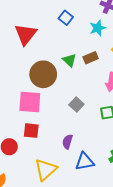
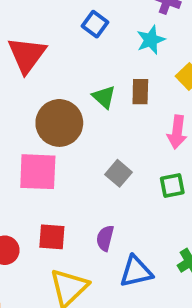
brown rectangle: (91, 58) -> (140, 92), turned -64
red square: (31, 131) -> (52, 237), moved

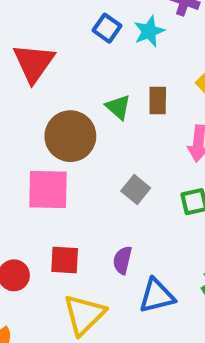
cyan star: (151, 40) -> (149, 31), moved

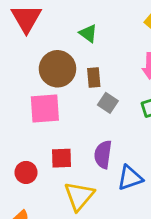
brown rectangle: (158, 100) -> (94, 78), moved
green triangle: (118, 107) -> (88, 33), moved
purple semicircle: (122, 260) -> (103, 154), size x1.4

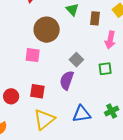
brown rectangle: (94, 78) -> (95, 18), moved
pink square: (45, 109) -> (33, 55), size x0.7
purple semicircle: (103, 154) -> (67, 80), moved

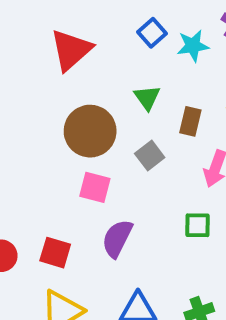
pink square: (33, 55) -> (95, 187), moved
gray square: (76, 60) -> (150, 156), moved

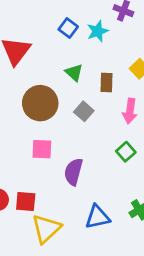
pink square: (95, 187) -> (42, 149), moved
green square: (197, 225) -> (126, 152), turned -30
red square: (55, 253) -> (26, 201), moved

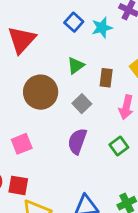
green triangle: (74, 73) -> (76, 65), turned 36
pink square: (42, 149) -> (22, 144), moved, turned -30
purple semicircle: (73, 172) -> (77, 141), moved

